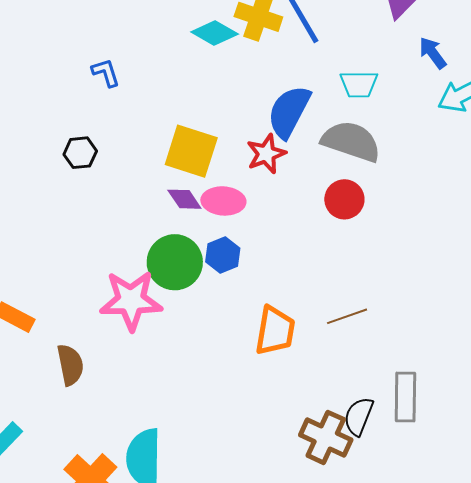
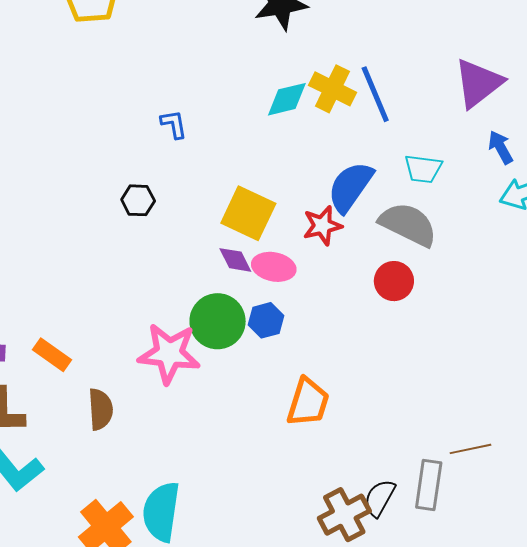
cyan diamond: (215, 33) -> (287, 99), turned -51
brown line: (347, 316) -> (470, 449), moved
brown cross: (326, 437) -> (344, 515), turned 30

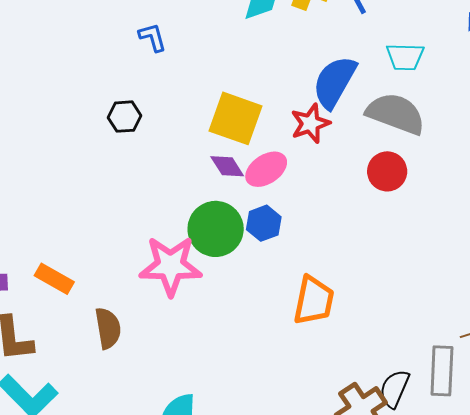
pink ellipse: (274, 267) -> (266, 169), turned -39

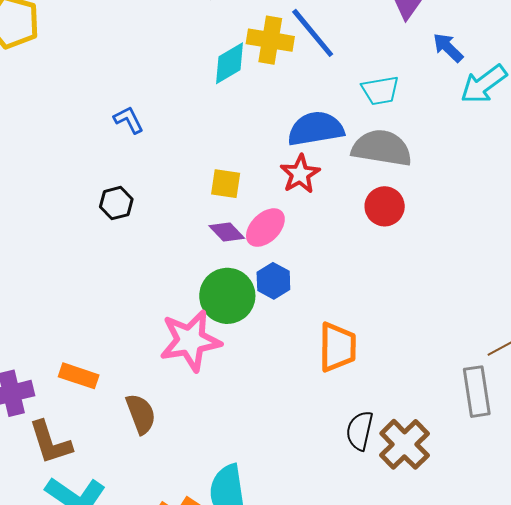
blue semicircle: (334, 82) -> (316, 129), turned 62
yellow square: (235, 118) -> (226, 184), size x0.6
black semicircle: (394, 389) -> (360, 431), moved

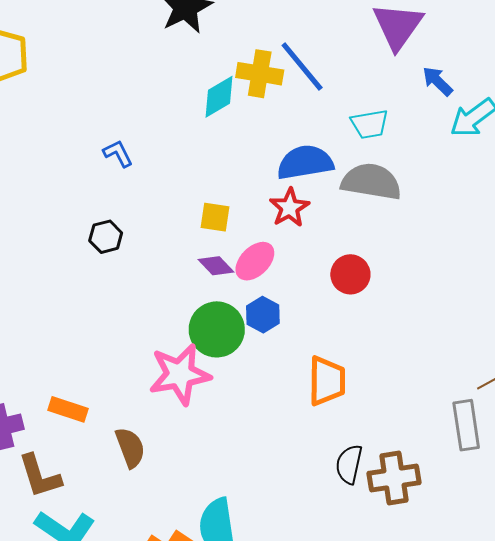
red circle: (385, 206) -> (350, 274), moved
brown cross: (405, 444) -> (394, 478), turned 36

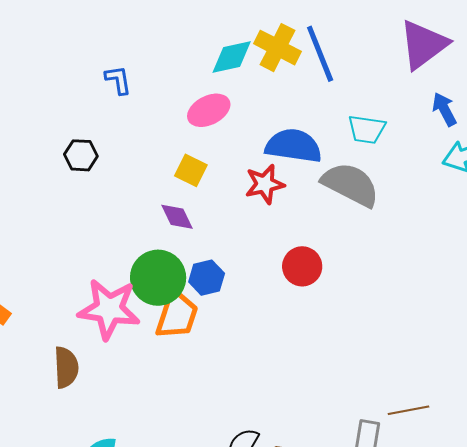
pink ellipse: (255, 261) -> (209, 110), moved
orange trapezoid: (327, 381) -> (177, 315), moved
brown semicircle: (130, 448) -> (66, 367), moved

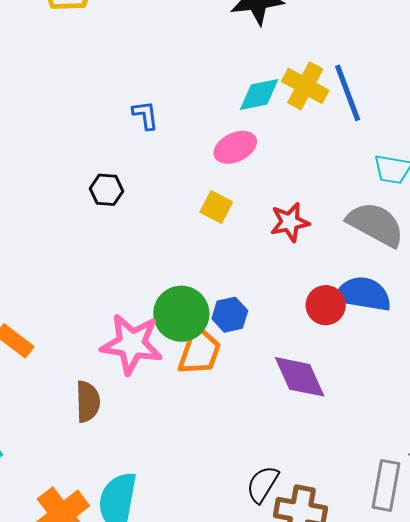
blue semicircle: (293, 146) -> (363, 294), moved
purple diamond: (177, 217) -> (300, 377), moved, size x1.6

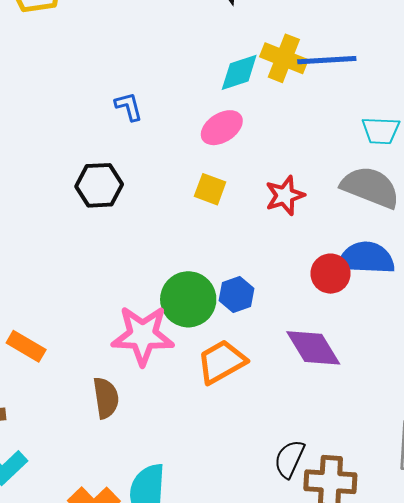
blue line: (348, 93) -> (327, 60), turned -66
black hexagon: (107, 190) -> (99, 185), size x1.4
orange trapezoid: (199, 351) -> (222, 362), moved, turned -132

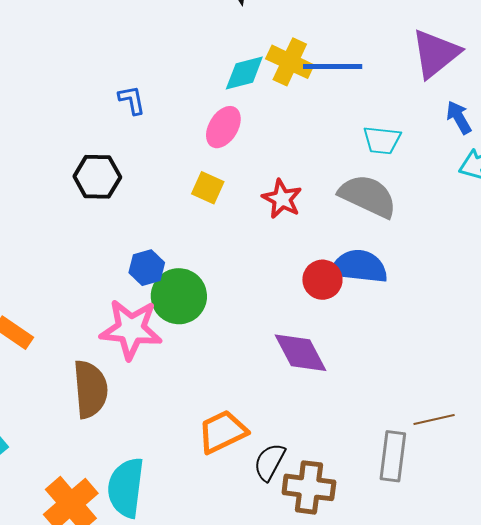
pink ellipse: (222, 128) -> (223, 127), turned -30
red star: (285, 195) -> (282, 199), turned -30
blue hexagon: (236, 294) -> (147, 268), moved
orange trapezoid: (222, 362) -> (222, 432), moved
brown semicircle: (106, 398) -> (90, 389), size x1.4

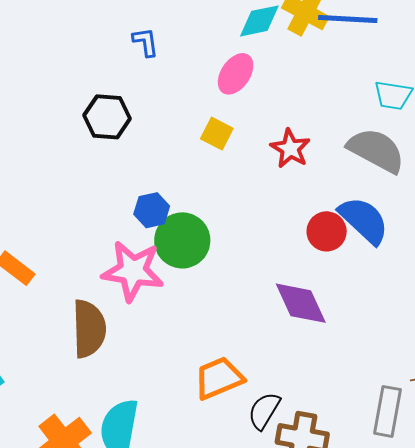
blue semicircle: (359, 267) -> (364, 220), turned 34

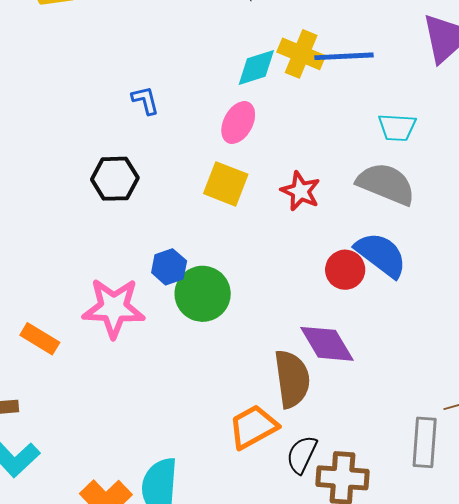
yellow square: (217, 134) -> (226, 184), size x1.4
pink star: (133, 271) -> (114, 308), moved
brown semicircle: (89, 329) -> (292, 379), moved

